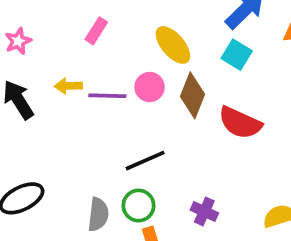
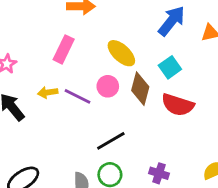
pink rectangle: (96, 31) -> (64, 49), size x1.4
cyan square: (237, 55) -> (170, 67), moved, turned 30
purple line: (107, 96) -> (77, 96), turned 32

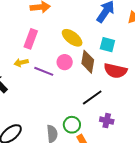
cyan square: (170, 67) -> (107, 45), turned -35
yellow arrow: (48, 92) -> (21, 63), moved
black line: (111, 141) -> (92, 97), moved

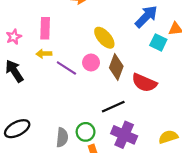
pink rectangle: (31, 39) -> (45, 28), moved, turned -30
cyan square: (107, 45) -> (158, 42), moved
purple cross: (107, 121) -> (124, 135), size x1.6

